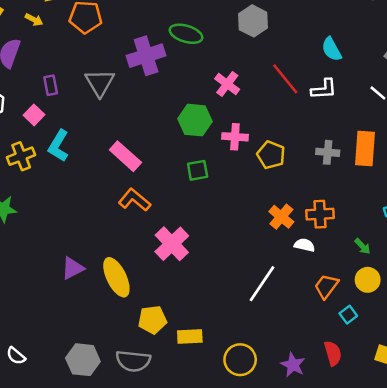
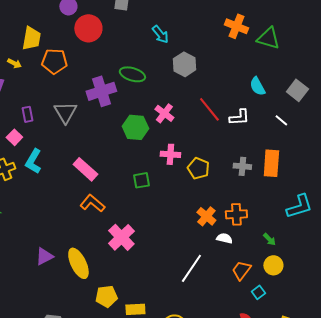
cyan semicircle: (332, 49) -> (257, 86), moved
green hexagon: (195, 120) -> (135, 127), moved

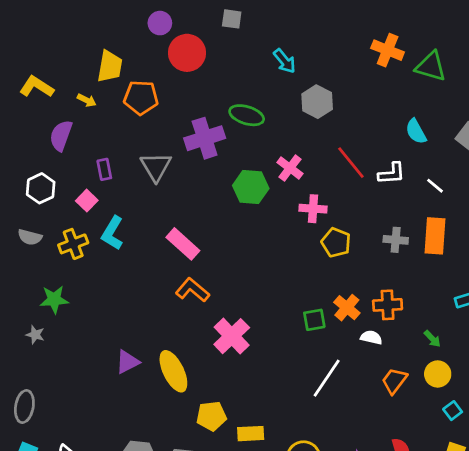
white line: (281, 120) -> (435, 186), moved
pink cross: (170, 154) -> (313, 209), moved
green square: (141, 180) -> (314, 320), moved
cyan square: (258, 292) -> (453, 411), moved

